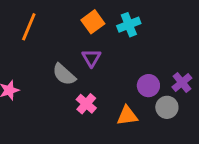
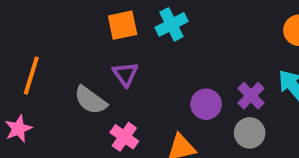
orange square: (93, 22) -> (123, 25), turned 30
orange line: (29, 27) -> (31, 76), moved
gray circle: (167, 107) -> (250, 133), moved

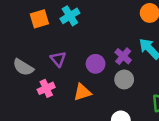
purple triangle: (125, 74) -> (58, 59), moved
pink cross: (124, 137) -> (46, 88), turned 35

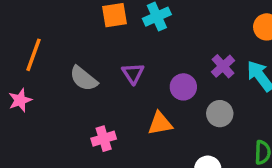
purple cross: (123, 56) -> (223, 66), moved
pink cross: (46, 88) -> (104, 139), moved

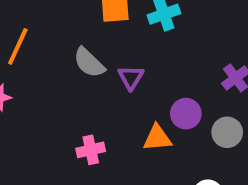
gray semicircle: (84, 79) -> (89, 63), moved
purple circle: (183, 87) -> (186, 114), moved

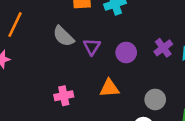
purple circle: (186, 114) -> (126, 52), moved
gray circle: (227, 132) -> (155, 99), moved

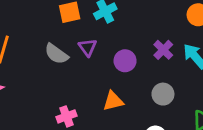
purple triangle: (92, 47) -> (88, 47), moved
gray circle: (155, 99) -> (163, 94), moved

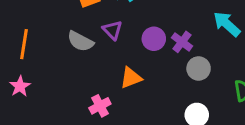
purple cross: (163, 50) -> (182, 42), moved
orange triangle: (113, 101) -> (131, 78), moved

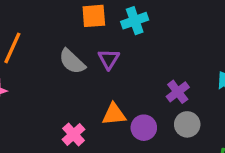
purple circle: (154, 39) -> (144, 128), moved
pink cross: (100, 106) -> (74, 134), turned -30

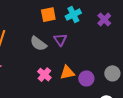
purple cross: (178, 92) -> (104, 19), moved
pink cross: (74, 134) -> (44, 75), moved

